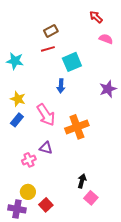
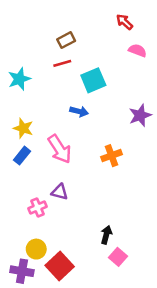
cyan star: (15, 61) -> (19, 79), turned -30
blue arrow: (61, 86) -> (79, 111), turned -80
orange cross: (77, 127) -> (112, 156), moved, size x0.7
red square: (46, 205) -> (60, 266), size x1.5

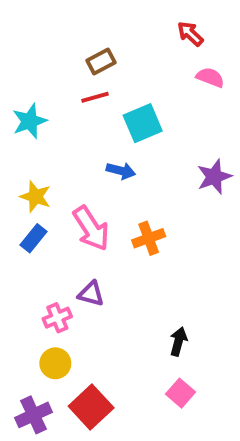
orange cross: (112, 156) -> (149, 238), moved
black arrow: (106, 235) -> (178, 341), moved
yellow circle: (36, 249) -> (55, 363), moved
purple cross: (22, 271) -> (33, 415), turned -35

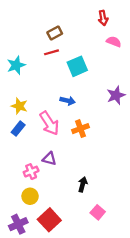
red arrow: (190, 34) -> (103, 18), turned -144
blue arrow: (121, 171) -> (68, 101), moved
black arrow: (178, 341) -> (83, 184), moved

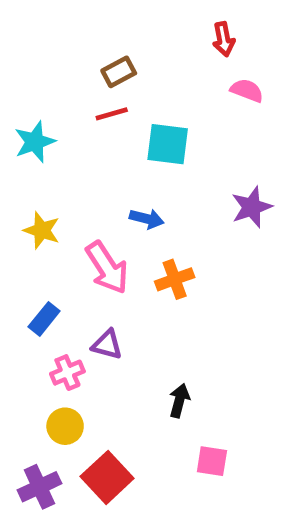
cyan square: (77, 66) -> (168, 144), turned 30
blue rectangle: (18, 129) -> (44, 319), moved
pink square: (98, 212) -> (212, 461), turned -32

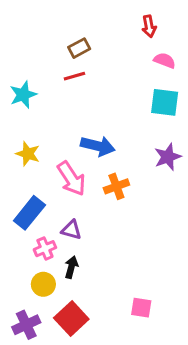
cyan square: (168, 144) -> (165, 102), moved
purple star: (252, 207) -> (168, 157), moved
blue arrow: (147, 219) -> (98, 146), size x1.5
blue rectangle: (44, 319) -> (29, 213), size x1.5
black arrow: (179, 401) -> (71, 267), moved

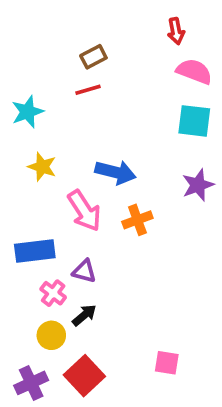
pink semicircle: (165, 61) -> (194, 71), size x1.4
yellow star: (28, 154) -> (42, 167), moved
blue rectangle: (29, 213) -> (35, 251), turned 44
pink cross: (45, 249) -> (53, 293), turned -30
black arrow: (71, 267) -> (84, 315), turned 35

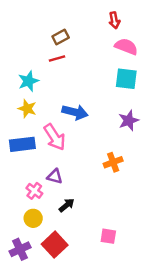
cyan star: (27, 112) -> (28, 81), moved
orange cross: (137, 220) -> (113, 162), moved
blue rectangle: (35, 251) -> (22, 144), moved
black arrow: (84, 315) -> (67, 205), moved

